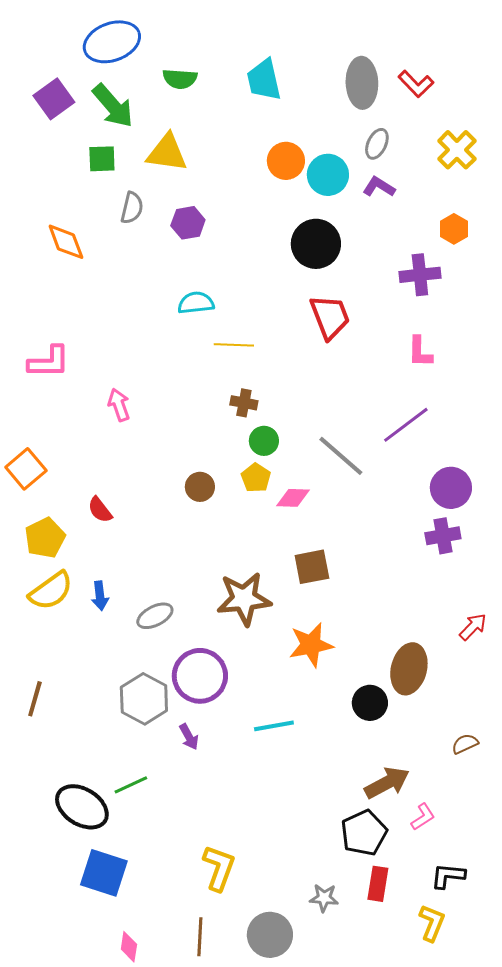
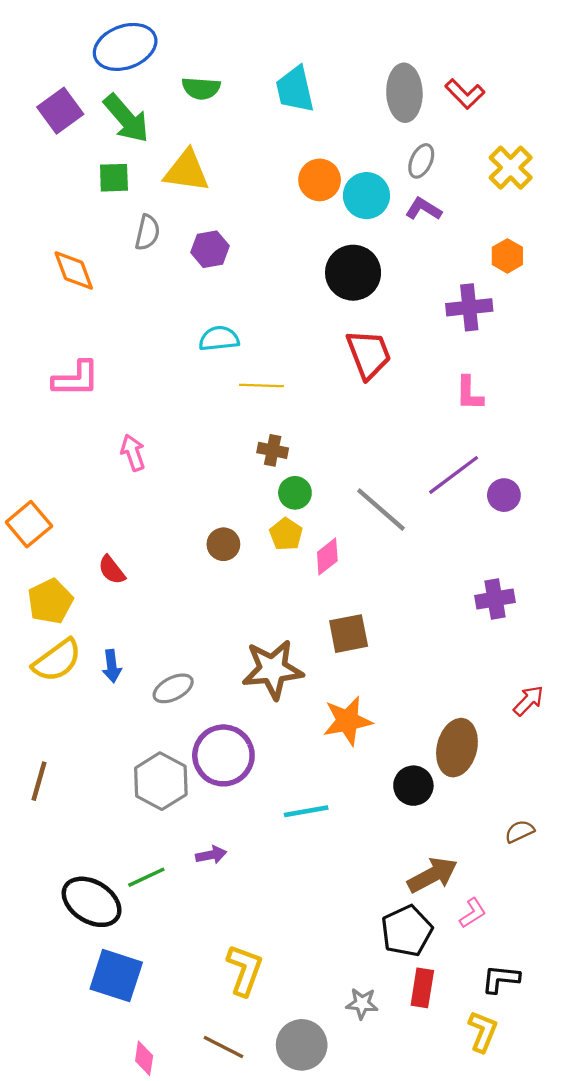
pink L-shape: (49, 362) -> (76, 379), moved
purple circle: (451, 488) -> (504, 495), moved, size x0.7
pink diamond: (293, 498) -> (327, 557), turned -40
purple arrow: (189, 737) -> (211, 855), moved, turned -72
brown line: (200, 937) -> (223, 1047), turned -66

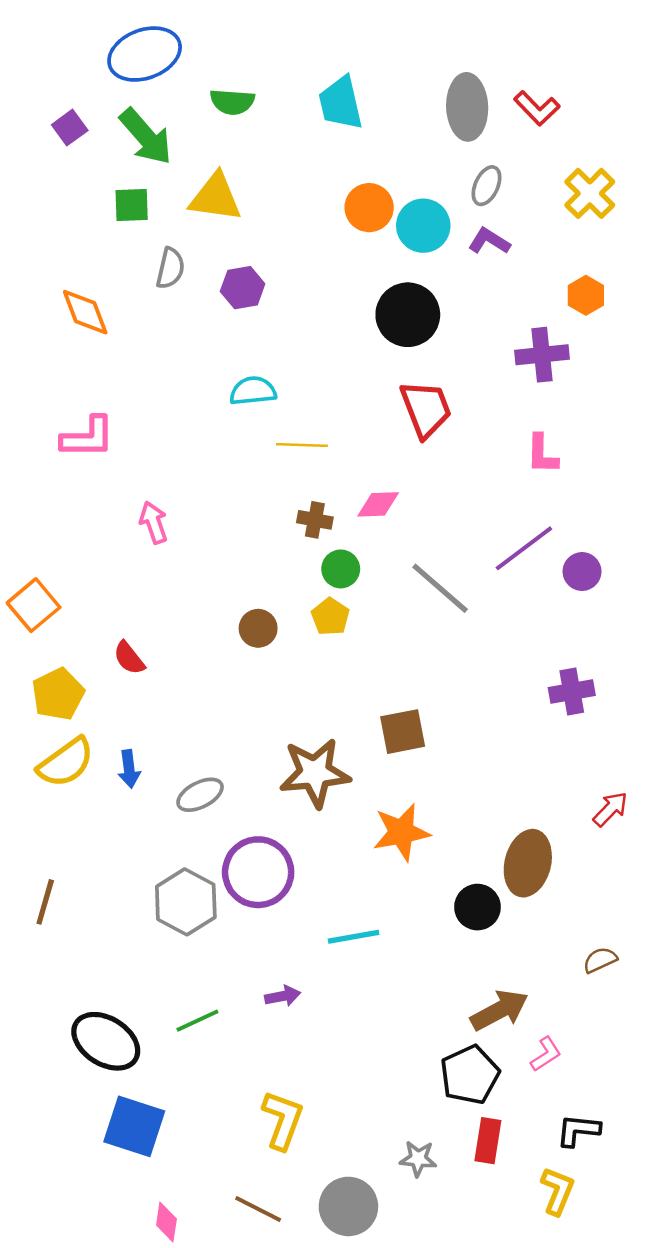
purple square: (60, 111) -> (70, 128), size x0.7
pink diamond: (327, 557) -> (378, 504), moved, turned 36
purple arrow: (211, 855) -> (283, 996), moved
green line: (146, 877) -> (197, 1021), moved

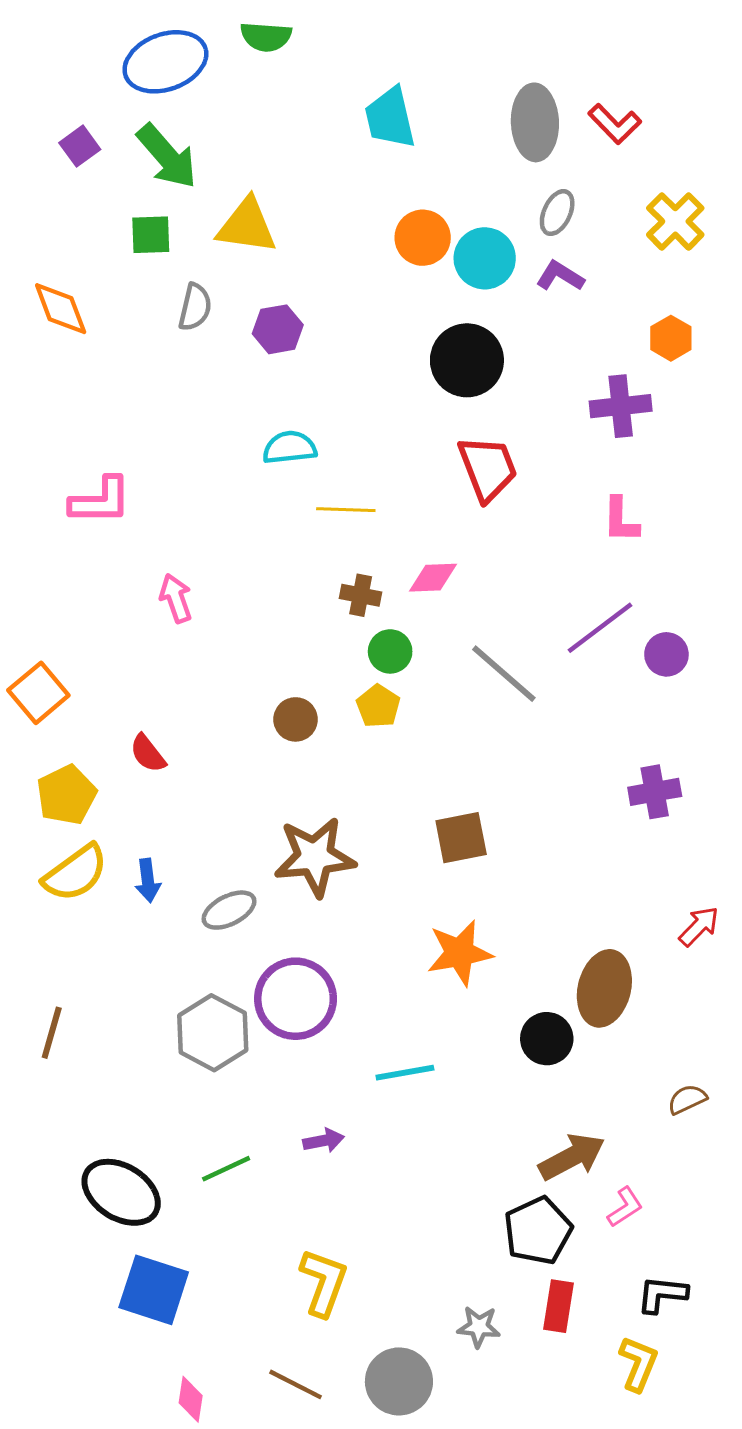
green semicircle: (232, 102) -> (266, 37), moved
orange diamond: (85, 312) -> (61, 309), moved
brown star: (315, 773) -> (315, 857), moved

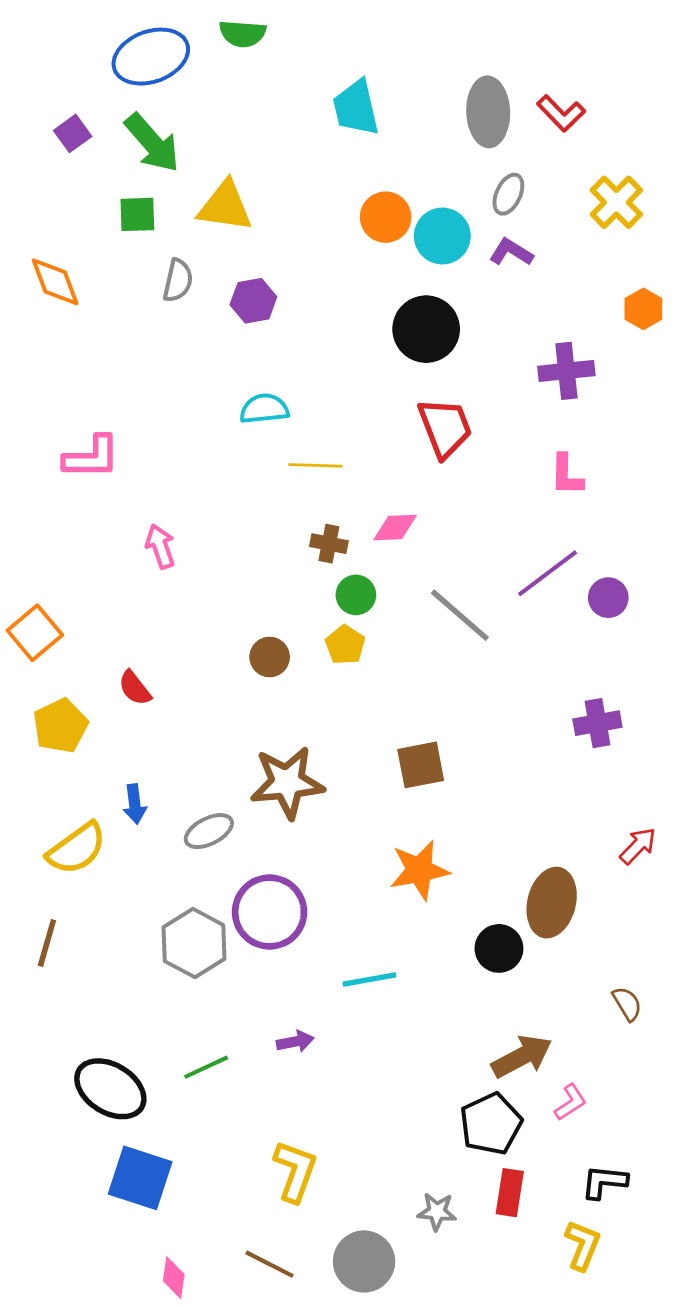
orange hexagon: (671, 338) -> (643, 309), moved
yellow semicircle: (75, 873) -> (77, 849), moved
brown semicircle: (687, 1099) -> (627, 1004), turned 84

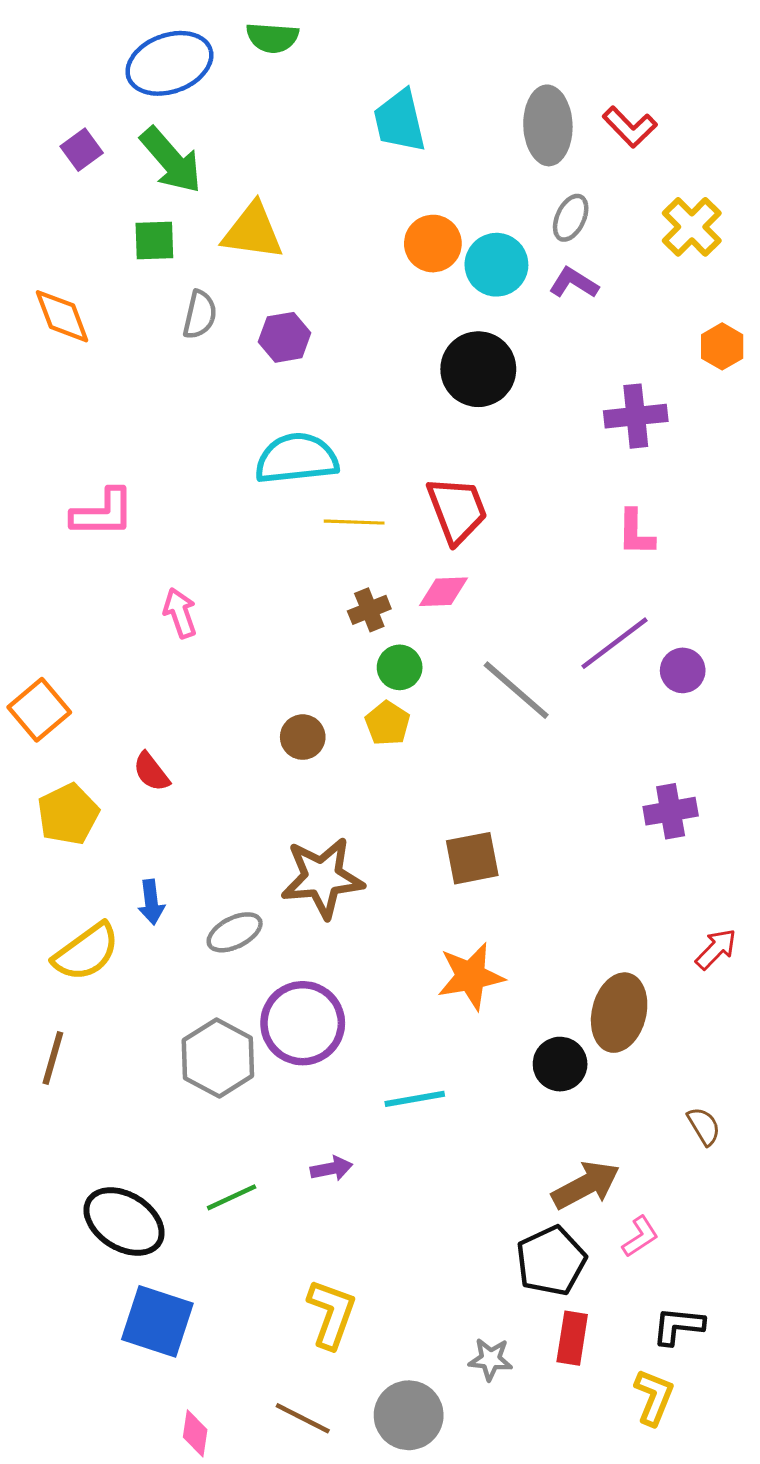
cyan semicircle: (264, 409) -> (297, 458), size x1.5
red trapezoid: (445, 428) -> (457, 510), moved
brown cross: (329, 544) -> (369, 610), turned -33

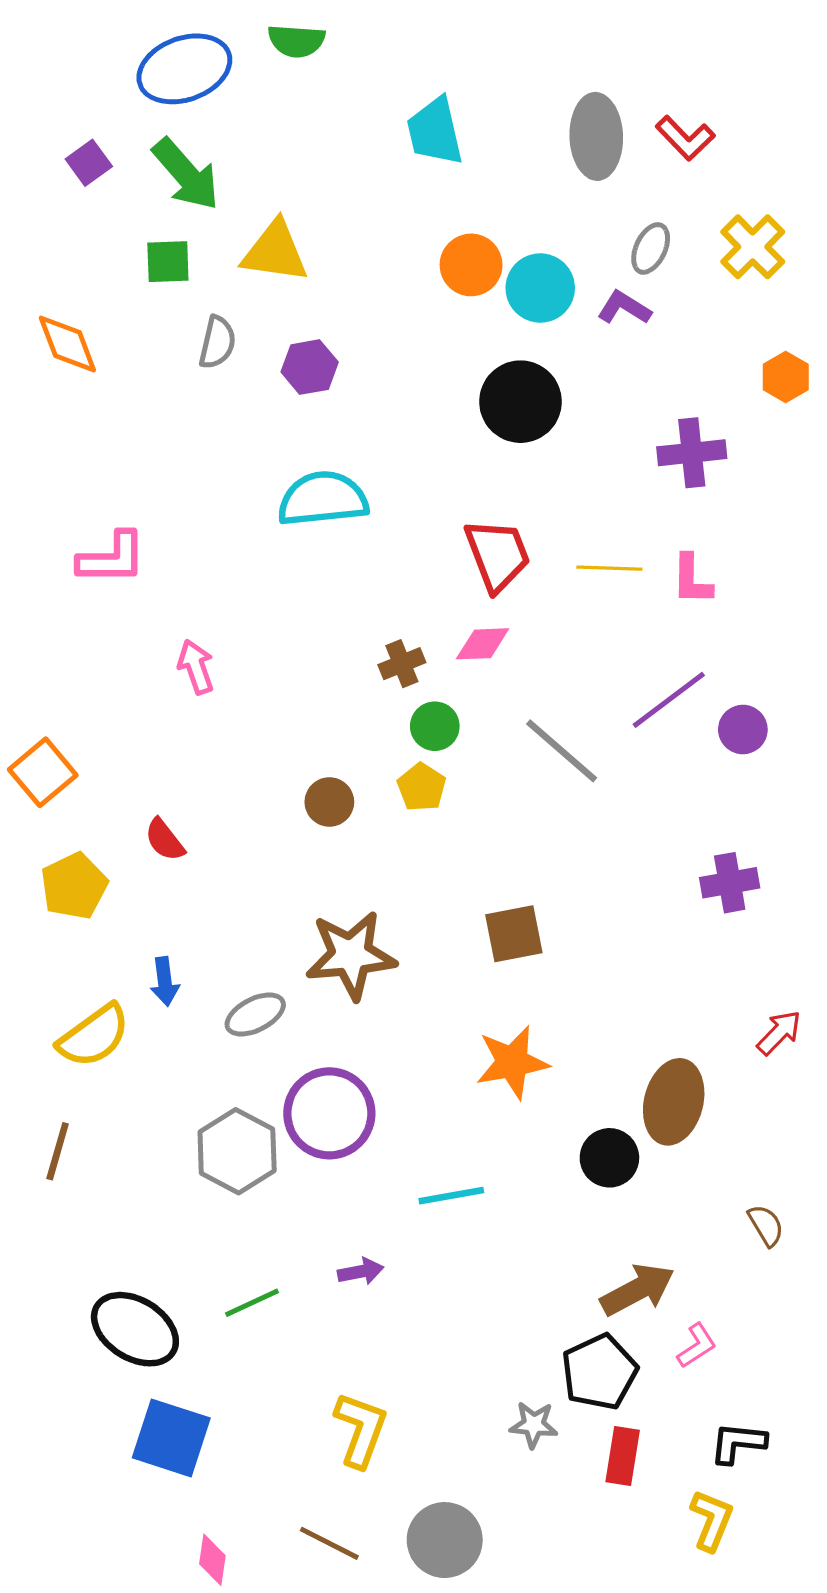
gray ellipse: (571, 218) -> (651, 248), moved
yellow line: (354, 522) -> (609, 568), moved
gray star: (490, 1359) -> (534, 1425), moved

